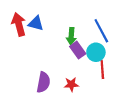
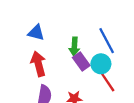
red arrow: (19, 24) -> (38, 64), moved
red line: (102, 69) -> (108, 82), turned -30

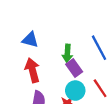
cyan circle: (101, 64) -> (75, 91), moved

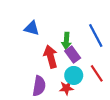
red arrow: (32, 70) -> (51, 57), moved

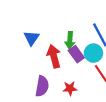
blue triangle: (32, 28) -> (31, 38), moved, turned 49
cyan circle: (74, 75) -> (93, 53), moved

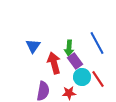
cyan circle: (93, 53) -> (82, 77), moved

